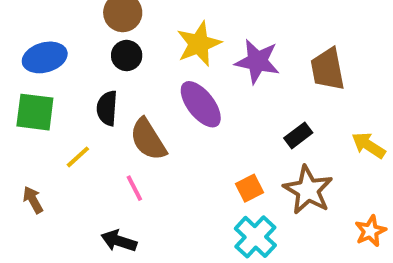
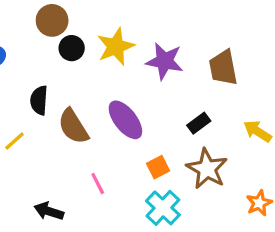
black circle: (127, 56) -> (72, 48), moved
purple ellipse: (201, 104) -> (125, 120), moved
pink line: (134, 188) -> (98, 183), moved

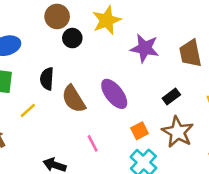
yellow star: (116, 46) -> (107, 20), moved

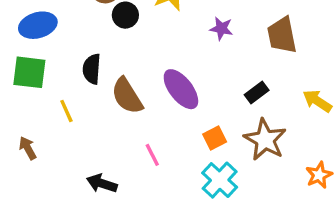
purple star: (145, 48) -> (221, 29), size x0.6
yellow line: (28, 110) -> (66, 111), turned -72

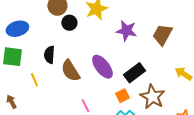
purple star: (221, 29) -> (126, 31), size x1.5
brown trapezoid: (282, 35) -> (162, 35), turned 40
black rectangle: (257, 93) -> (134, 73), moved, size x1.5

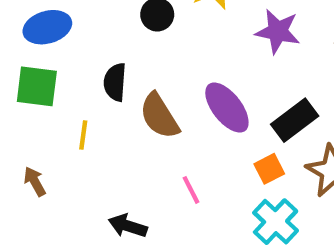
yellow line: (34, 80) -> (83, 135), turned 32

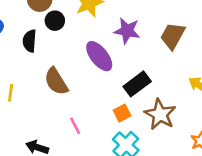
black semicircle: (115, 82) -> (30, 41), moved
purple ellipse: (227, 108) -> (99, 56), moved

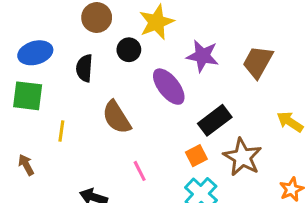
black circle: (55, 21) -> (129, 50), moved

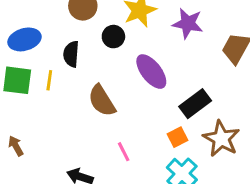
purple star: (203, 56) -> (188, 23), moved
yellow line: (61, 131) -> (49, 80), moved

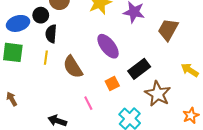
black circle: (113, 37) -> (41, 15), moved
yellow line: (49, 80) -> (46, 58), moved
orange square: (178, 137) -> (112, 83), moved

